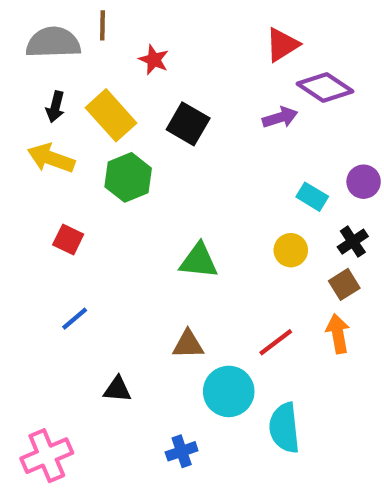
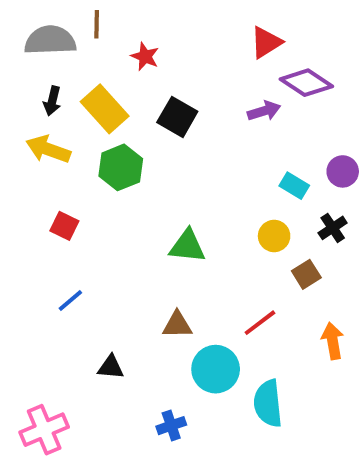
brown square: (344, 284) -> (306, 274), moved
orange arrow: (338, 334) -> (333, 341), moved

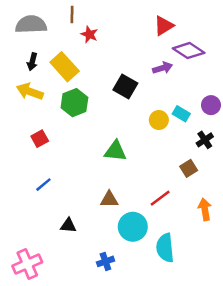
brown line: (97, 24) -> (72, 15), moved
black square: (177, 117) -> (125, 87), moved
red square: (64, 226) -> (40, 139), turned 35
yellow circle: (274, 236) -> (159, 120), moved

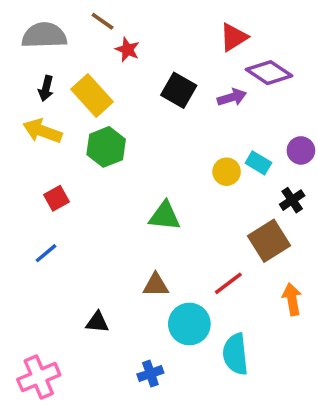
brown line: (72, 15) -> (103, 21), turned -56
black square: (125, 87) -> (179, 90), moved
brown square: (189, 168) -> (269, 241), size x1.6
blue line: (43, 185) -> (46, 253), moved

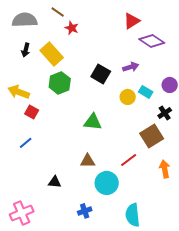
black square: (179, 90) -> (101, 74), moved
purple arrow: (232, 97) -> (131, 67), moved
yellow arrow: (42, 131) -> (19, 92), moved
red square: (57, 198) -> (32, 112), turned -32
cyan semicircle: (235, 354) -> (133, 215), moved

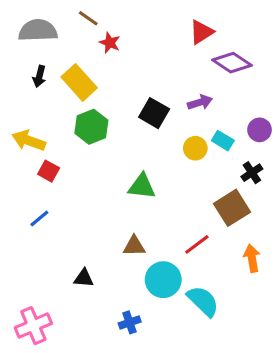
cyan semicircle: (133, 215) -> (203, 301), moved, turned 140

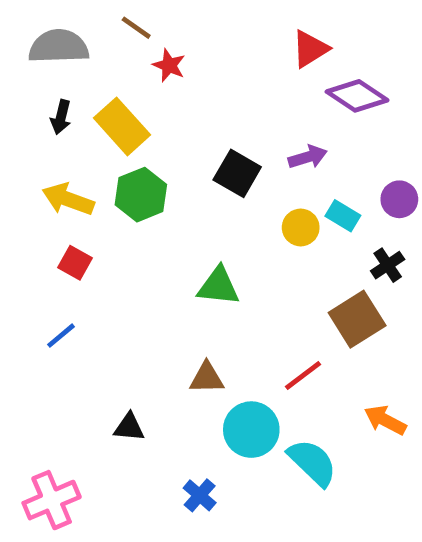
yellow arrow: (29, 141) -> (68, 199), moved
orange arrow: (252, 258) -> (385, 420), moved, turned -52
blue cross: (130, 322) -> (200, 495), turned -30

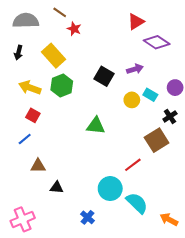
black arrow: (61, 117) -> (18, 53), moved
blue line: (61, 336) -> (25, 139), moved
brown triangle: (207, 378) -> (38, 166), moved
orange arrow: (385, 420) -> (169, 219), moved

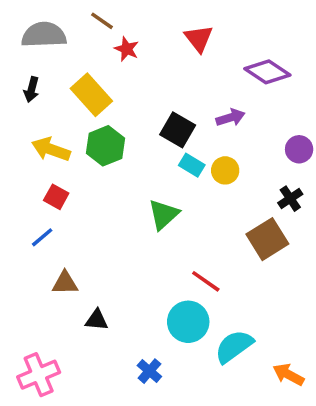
red triangle: (136, 22) -> (199, 38), moved, turned -36
cyan rectangle: (150, 95) -> (192, 165), moved
green triangle: (96, 126) -> (164, 214), turned -48
red line: (133, 165) -> (206, 281), moved, turned 72
cyan semicircle: (137, 203) -> (234, 346), turned -80

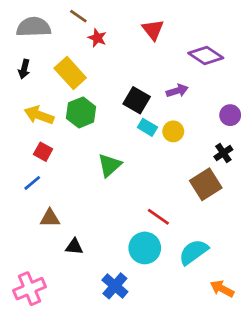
green triangle: (164, 214) -> (110, 165), moved
cyan semicircle: (234, 346) -> (194, 252), moved
blue cross: (149, 371) -> (115, 286), size x1.4

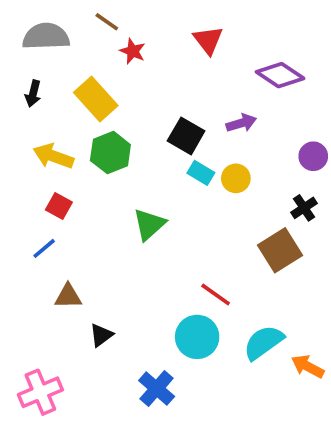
black triangle: (74, 247) -> (101, 335), turned -42
orange arrow: (222, 289) -> (308, 366), moved

